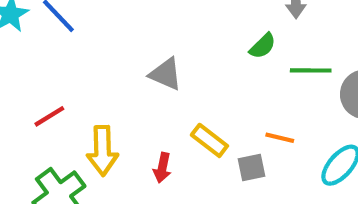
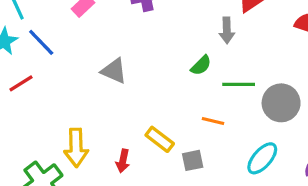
gray triangle: (166, 74) -> (114, 71), moved
red line: (49, 116) -> (21, 83), moved
orange line: (280, 138) -> (213, 121), moved

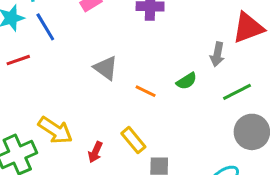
green line: (239, 84) -> (237, 92), moved, turned -40
orange line: (213, 121) -> (146, 91), moved
yellow arrow: (76, 148) -> (55, 130), turned -68

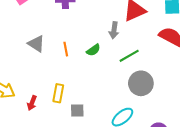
orange line: (146, 91) -> (66, 49), moved, turned 56
yellow rectangle: (133, 140) -> (58, 93), turned 54

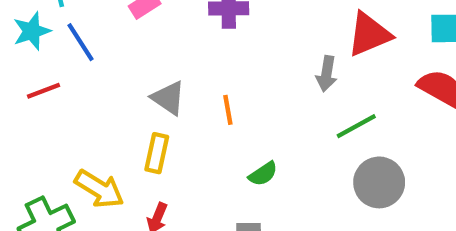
green semicircle: (93, 50) -> (263, 174), moved
yellow rectangle: (58, 93) -> (157, 153), moved

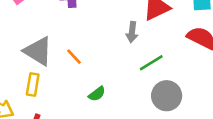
gray triangle: (168, 98) -> (38, 51), size x1.4
orange line: (228, 110) -> (74, 57), turned -30

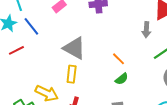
orange line: (74, 57) -> (119, 59), moved

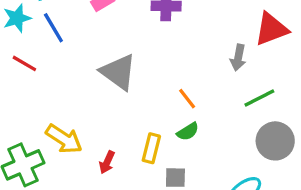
red line: (16, 50) -> (24, 63), turned 49
yellow rectangle: (72, 74) -> (151, 148), moved

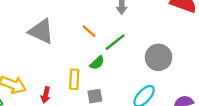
green line: (259, 98) -> (115, 42), moved
orange line: (187, 99) -> (89, 31), moved

